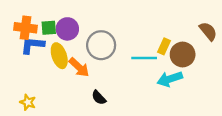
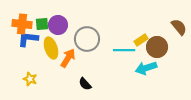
yellow rectangle: (164, 46) -> (141, 40), turned 32
orange arrow: (79, 67) -> (68, 58), turned -102
yellow star: (28, 102) -> (30, 79), moved

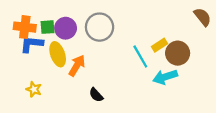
brown semicircle: (179, 27) -> (203, 17), moved
gray circle: (87, 39) -> (100, 27), moved
cyan line: (124, 50) -> (140, 56), turned 60

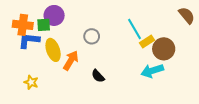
gray circle: (100, 27) -> (92, 36), moved, size x0.6
purple circle: (66, 28) -> (54, 15), moved
cyan line: (140, 56) -> (134, 29), moved
black semicircle: (96, 95) -> (98, 76), moved

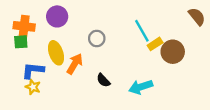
green square: (44, 25) -> (21, 42), moved
blue L-shape: (29, 41) -> (33, 70), moved
cyan arrow: (152, 71) -> (141, 87), moved

